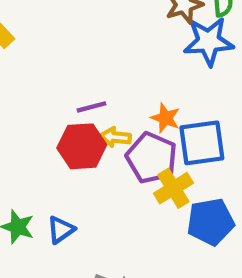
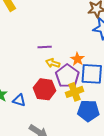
red hexagon: (82, 146) -> (45, 89), moved
blue triangle: (61, 230) -> (19, 100), turned 40

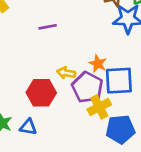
purple line: (45, 47) -> (48, 27), moved
red hexagon: (45, 89) -> (41, 93), moved

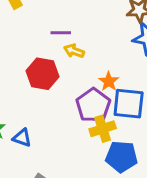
yellow arrow: (66, 73) -> (74, 51), moved
red hexagon: (41, 93) -> (43, 74), moved

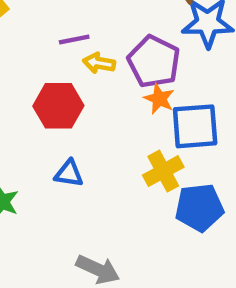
purple pentagon: (93, 105) -> (154, 62), moved
blue triangle: (22, 138) -> (69, 174), moved

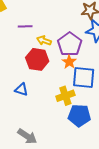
purple line: (74, 39) -> (25, 26), moved
red hexagon: (58, 106) -> (37, 59), moved

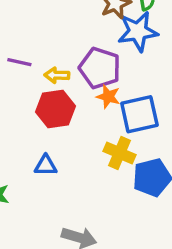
purple line: (25, 26) -> (19, 62), turned 32
yellow cross: (65, 96) -> (119, 153), turned -30

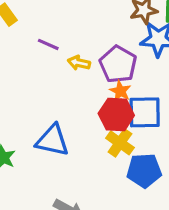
red hexagon: (56, 109) -> (116, 114), moved
blue triangle: (46, 165) -> (53, 140), size x1.6

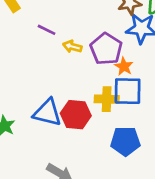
orange star: (120, 91) -> (124, 66), moved
red hexagon: (116, 114) -> (76, 115), moved
yellow cross: (120, 143) -> (107, 99), moved, turned -35

